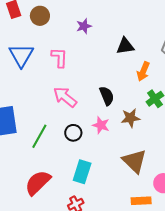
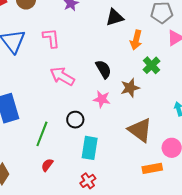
black circle: (73, 133) -> (75, 120), moved
green line: (39, 136) -> (42, 134), moved
red semicircle: (38, 183) -> (47, 165), size x0.5

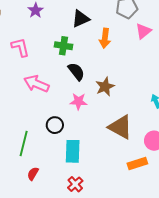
green cross: (152, 65) -> (63, 46), moved, turned -30

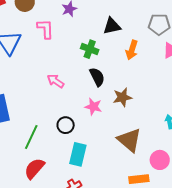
pink L-shape: (20, 47) -> (45, 29), moved
pink arrow: (36, 84) -> (56, 81), size x0.7
red semicircle: (33, 174) -> (34, 168), size x1.6

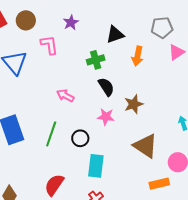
green cross: (90, 49) -> (96, 60), turned -30
green line: (31, 137) -> (51, 134), moved

